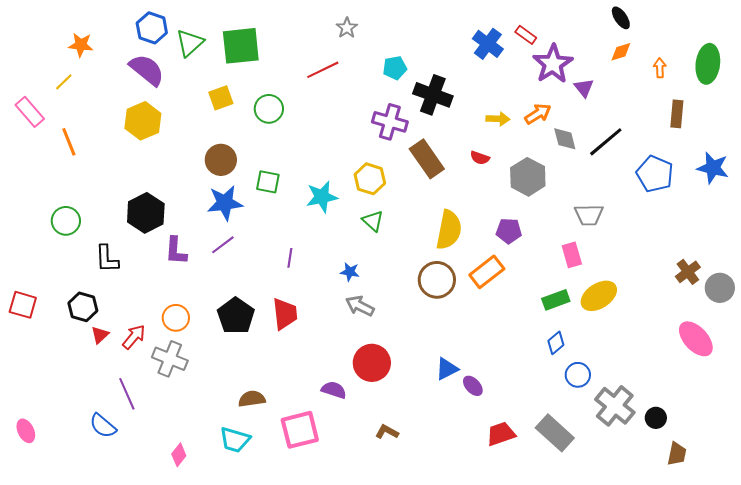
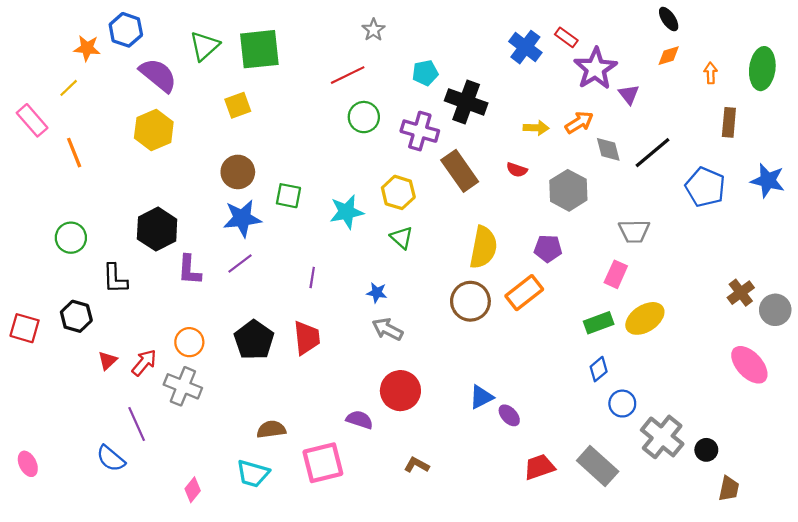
blue hexagon: (152, 28) -> (126, 30), moved
green circle: (269, 109) -> (364, 117), moved
pink rectangle: (572, 255) -> (616, 274), turned 40
black hexagon: (83, 307) -> (76, 316), moved

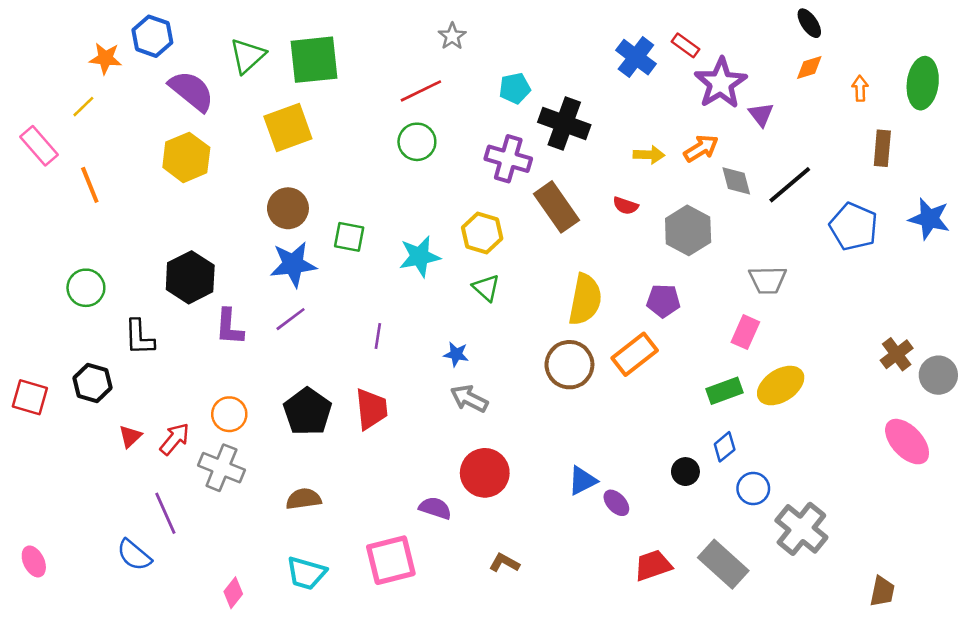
yellow square: (238, 105) -> (288, 127), size x1.5
green circle: (364, 117) -> (417, 142), moved
brown semicircle: (271, 429) -> (304, 499), moved
black circle: (706, 450) -> (685, 472), moved

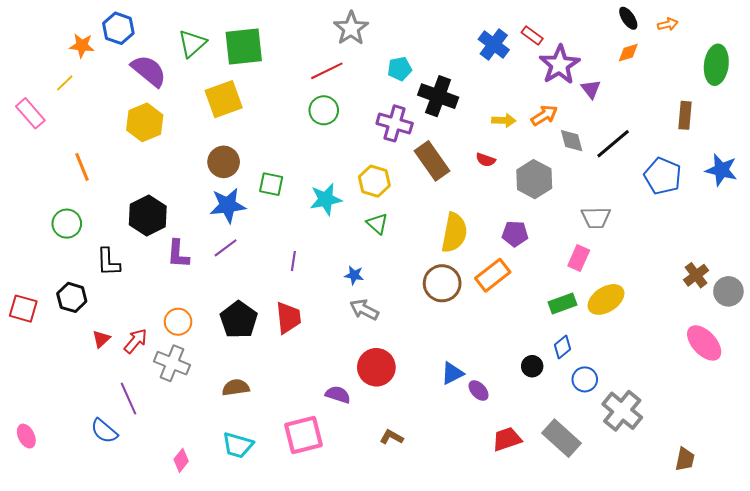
gray star: (452, 36) -> (351, 28), size x1.6
orange arrow: (860, 88) -> (668, 24), moved, turned 78
orange line: (90, 185) -> (82, 167), moved

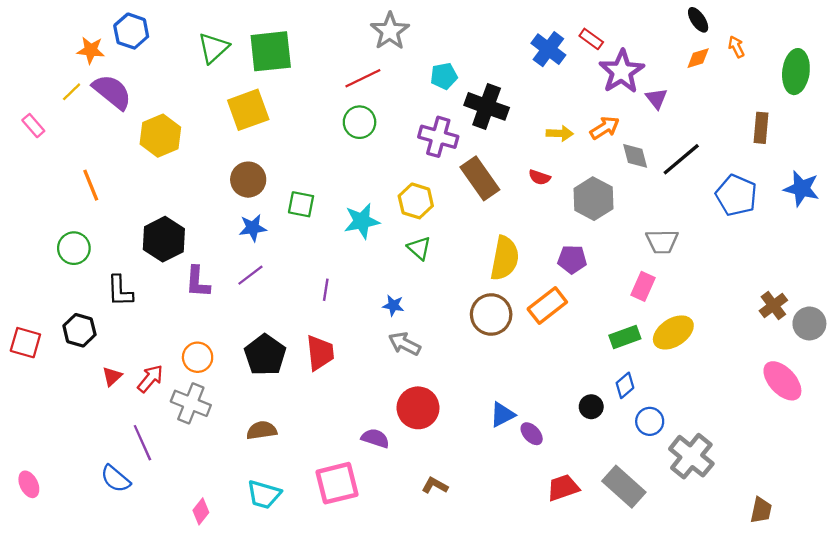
orange arrow: (668, 24) -> (736, 47), moved, turned -102
purple semicircle: (149, 71) -> (112, 92), moved
pink rectangle: (30, 113) -> (33, 126), size x0.7
blue star: (228, 205) -> (253, 228), size x0.7

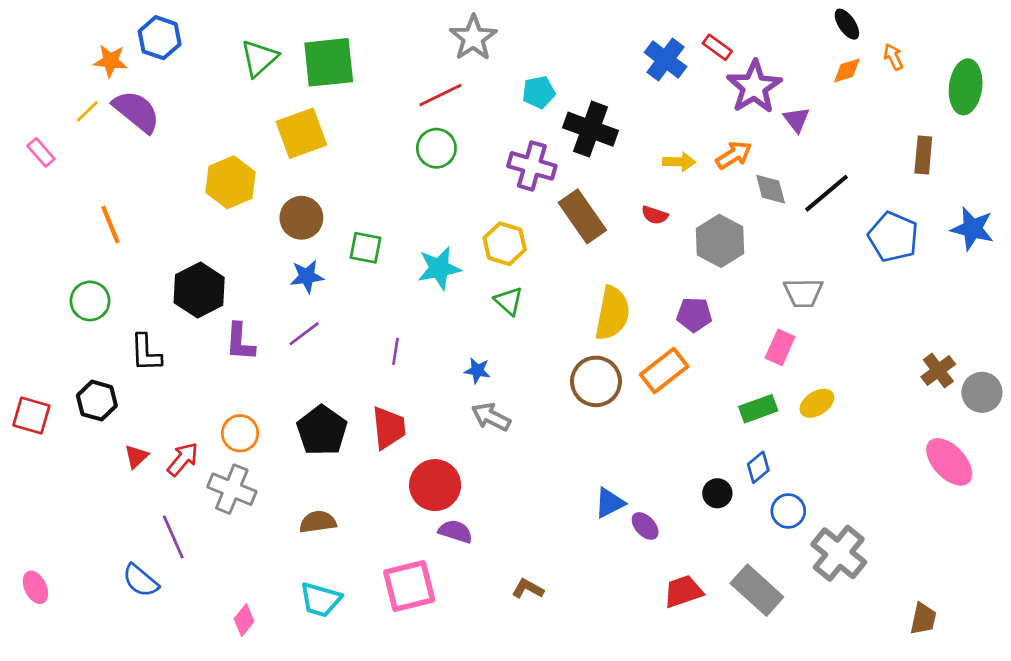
yellow hexagon: (160, 136) -> (230, 182), moved
yellow ellipse: (673, 332) -> (817, 403), size x0.7
red circle: (418, 408) -> (435, 485), moved

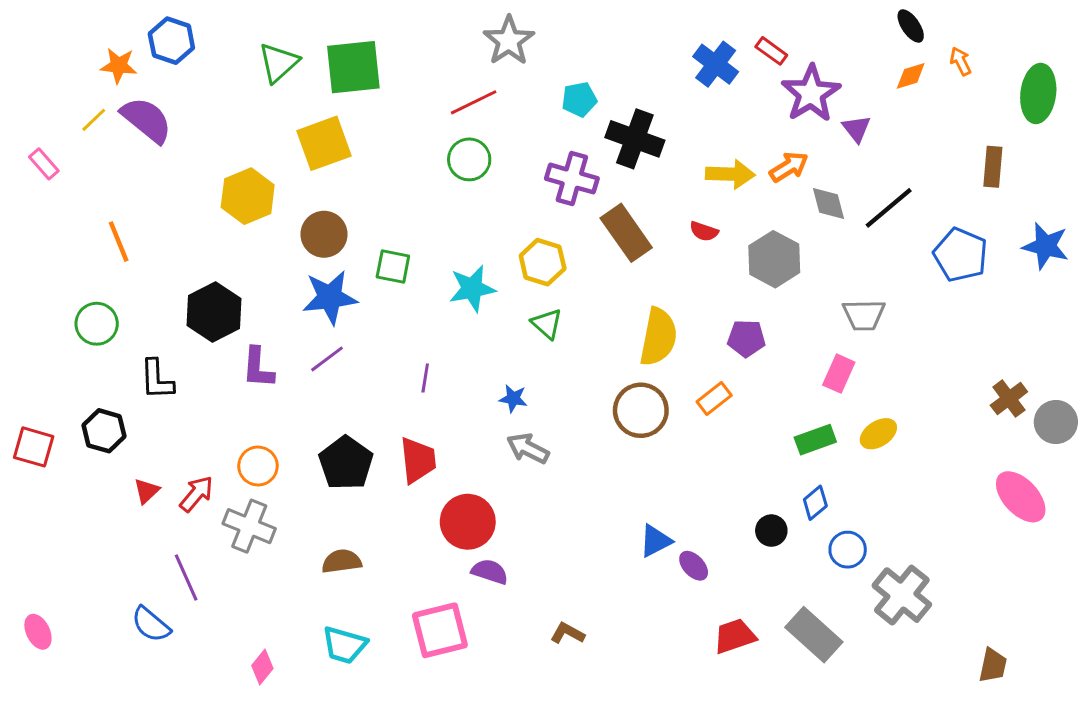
yellow arrow: (679, 162) -> (730, 174), size x1.4
blue star: (307, 276) -> (330, 297), size x1.5
orange rectangle: (664, 371) -> (714, 399), size x0.7

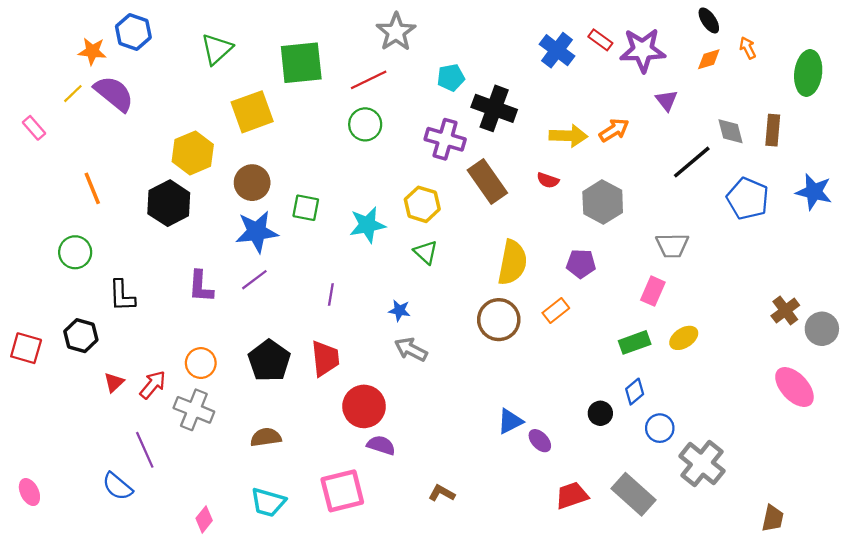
green square: (353, 67) -> (301, 63), moved
purple star: (811, 93) -> (643, 50), moved, turned 30
gray diamond: (829, 203) -> (731, 131), moved
black hexagon: (214, 312) -> (169, 203), moved

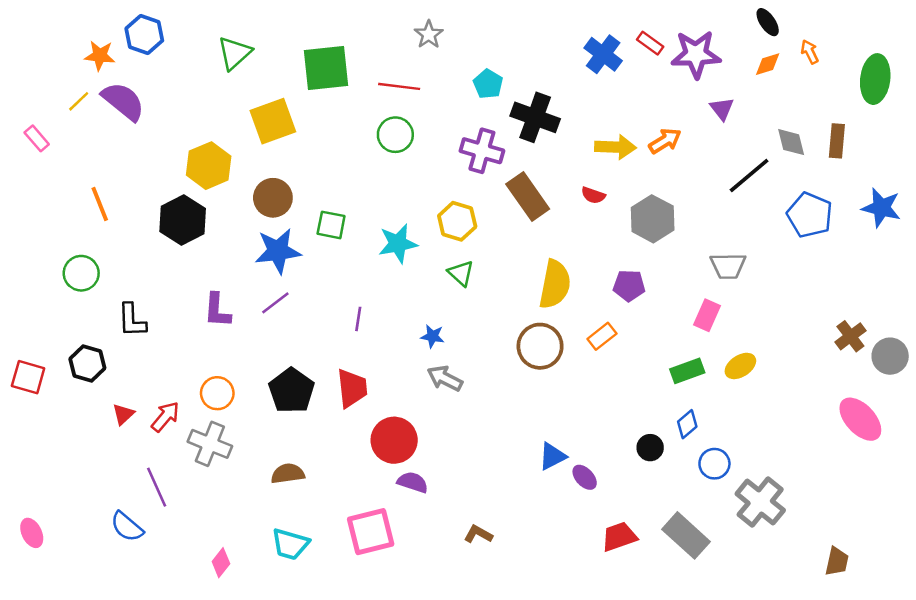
gray star: (396, 32) -> (429, 35), size x0.7
cyan pentagon: (451, 78) -> (488, 84), turned -30
red line: (369, 80) -> (399, 86), turned 33

